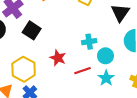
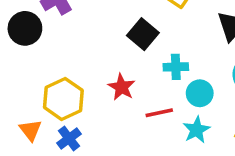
black square: (32, 30) -> (143, 34), moved

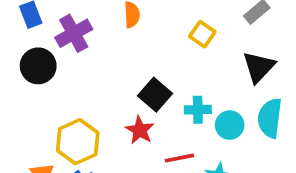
black square: (143, 34) -> (155, 95), moved
cyan circle: (200, 93) -> (230, 125), moved

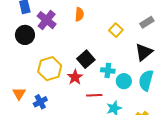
purple cross: (74, 33) -> (47, 20), turned -30
yellow hexagon: (78, 142) -> (50, 69), moved

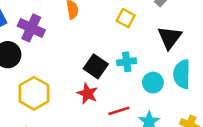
yellow hexagon: (50, 69) -> (34, 93), moved
cyan cross: (108, 70) -> (127, 62), moved

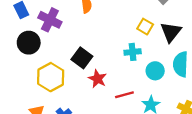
yellow square: (126, 18) -> (145, 27), moved
black square: (96, 66) -> (82, 58), moved

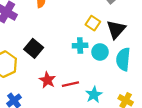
cyan circle: (155, 71) -> (100, 52), moved
red star: (97, 79) -> (47, 80), moved

